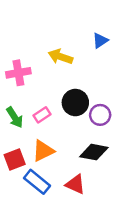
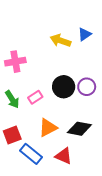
yellow arrow: (60, 57) -> (60, 41), moved
purple circle: (100, 115) -> (87, 87), moved
orange triangle: (43, 151) -> (48, 128), moved

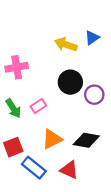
black circle: (64, 87) -> (70, 82), moved

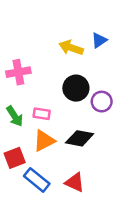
pink rectangle: (38, 106) -> (42, 114), turned 42
orange triangle: (52, 139) -> (44, 141), moved
black diamond: (86, 140) -> (80, 138), moved

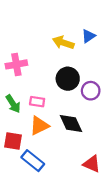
black diamond: (80, 138) -> (71, 123), turned 55
red square: (15, 158) -> (13, 141), turned 30
red triangle: (75, 182) -> (92, 164), moved

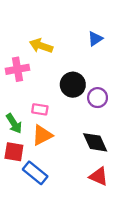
yellow arrow: (63, 43) -> (41, 46), moved
green arrow: (13, 104) -> (14, 123), moved
black diamond: (71, 123) -> (95, 142), moved

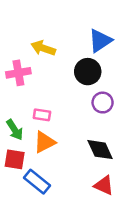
blue triangle: (95, 39) -> (100, 41), size x1.5
black circle: (73, 85) -> (88, 72), moved

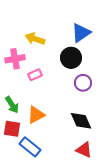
pink rectangle: (42, 115) -> (35, 75), moved, turned -32

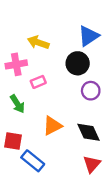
green arrow: (12, 105) -> (17, 104), moved
orange triangle: (36, 115) -> (52, 126), moved
red triangle: (84, 150) -> (92, 164), turned 48

